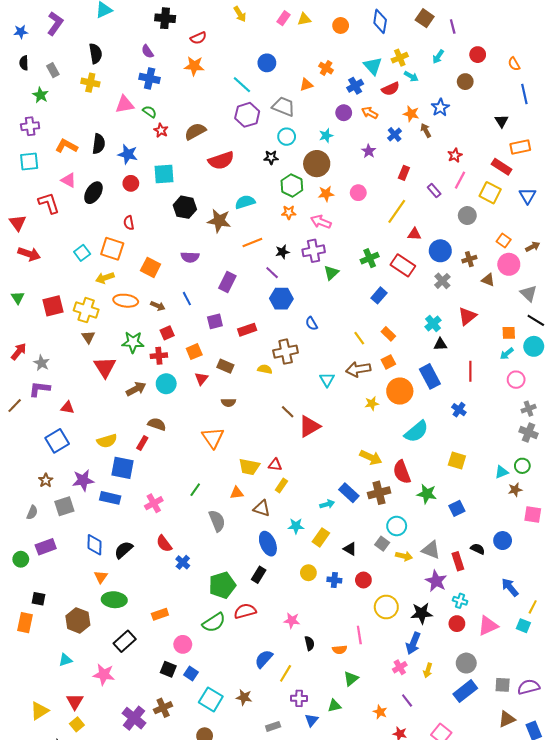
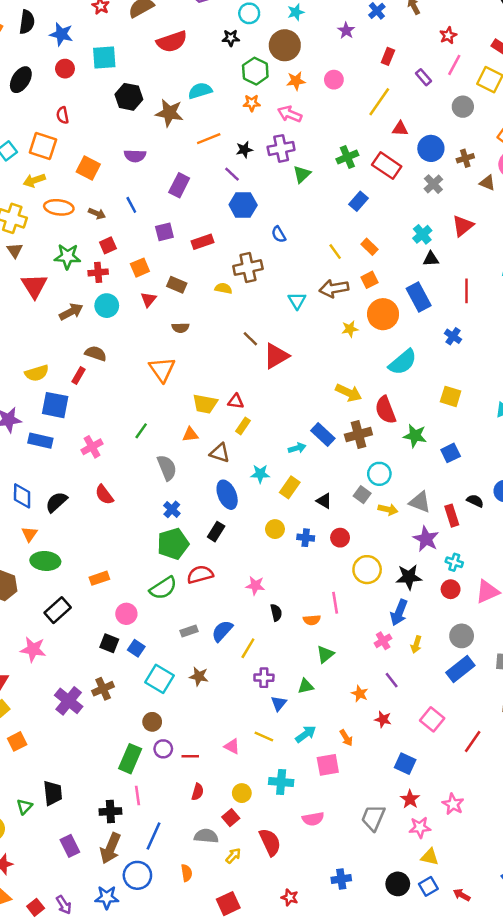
blue cross: (183, 562) -> (172, 509), moved
gray rectangle: (273, 726) -> (189, 631), moved

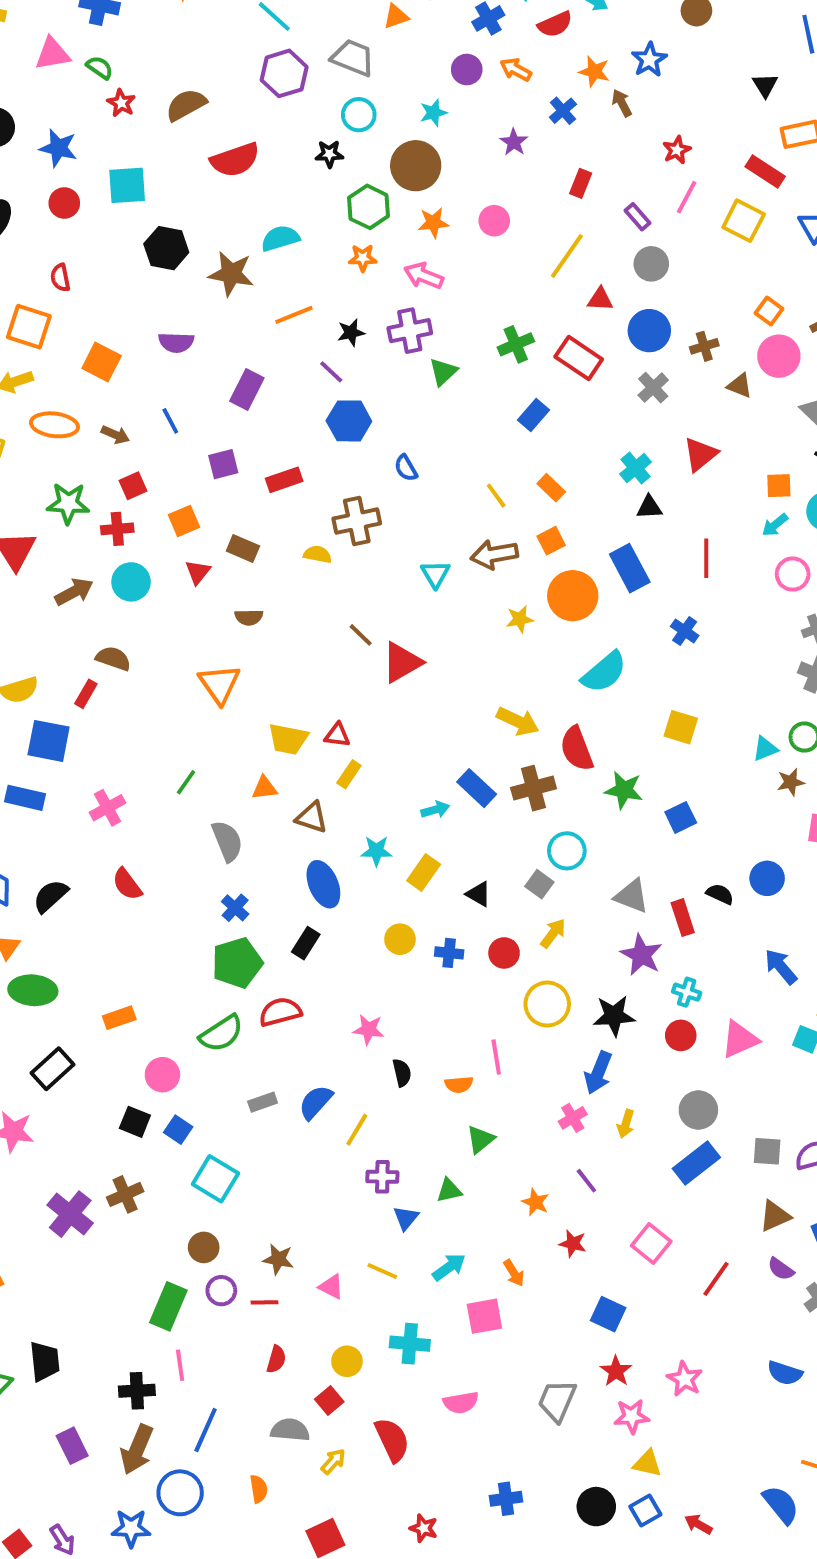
gray circle: (463, 107) -> (651, 264), moved
yellow arrow: (388, 509) -> (553, 933), moved, turned -66
brown star: (199, 676) -> (278, 1259), moved

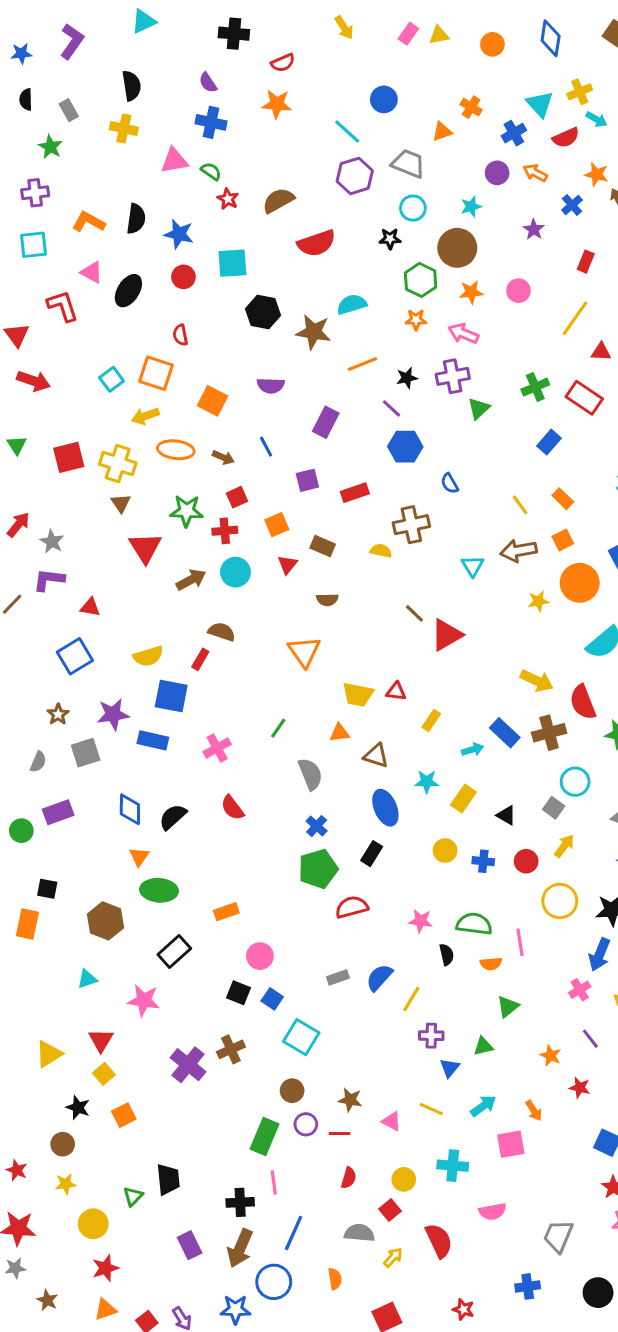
yellow rectangle: (349, 774) -> (431, 720), moved
green semicircle: (221, 1033) -> (474, 924), moved, turned -140
gray trapezoid: (557, 1401) -> (558, 1236), moved

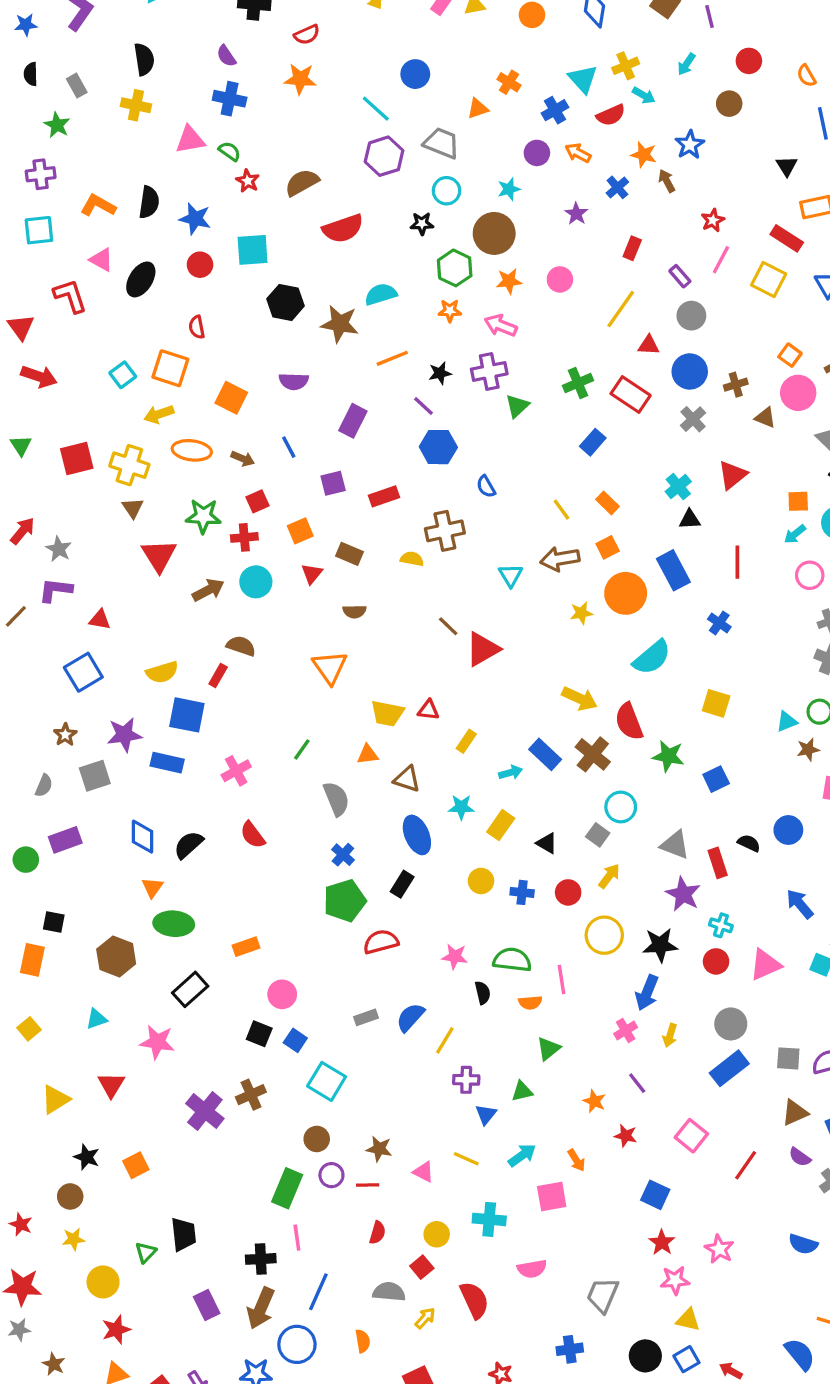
brown cross: (549, 733) -> (593, 754), turned -36
yellow square: (104, 1074) -> (29, 1029), moved

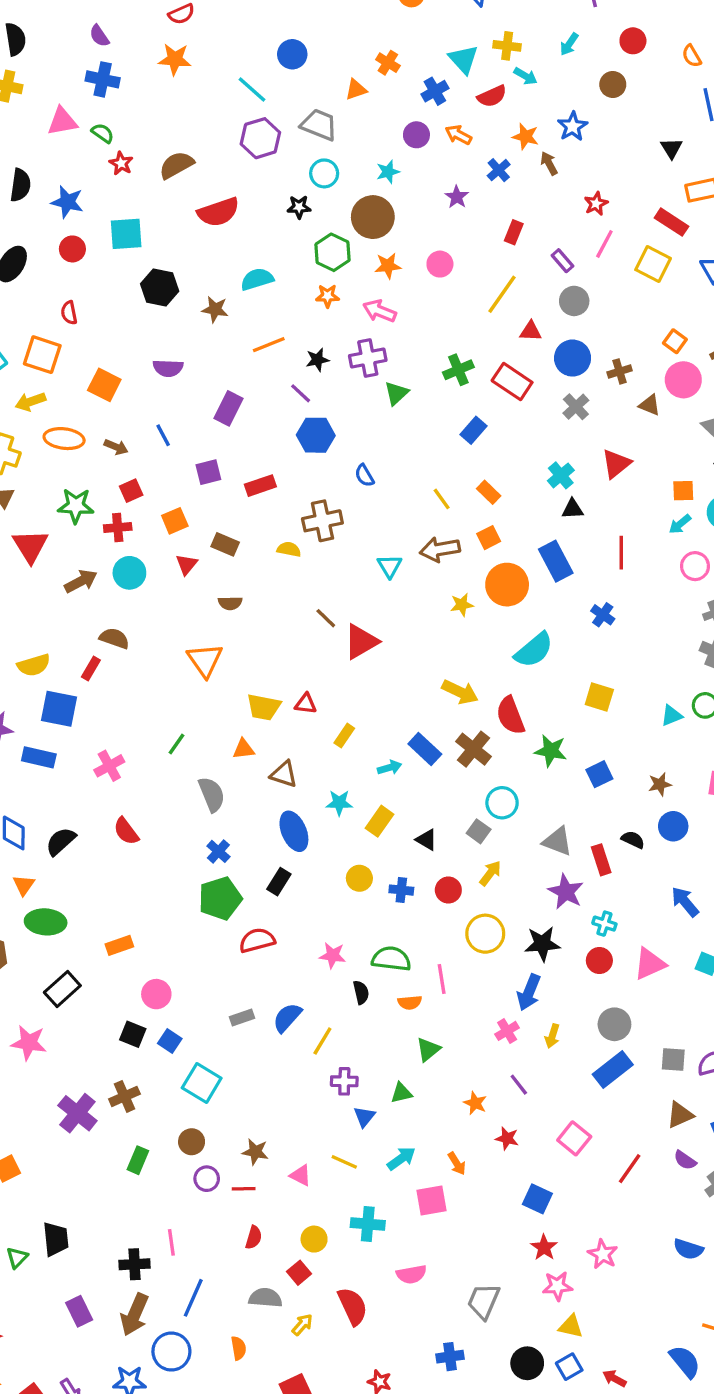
yellow cross: (626, 66) -> (507, 46), turned 30
brown star: (340, 324) -> (215, 309), size x0.7
brown star: (808, 749) -> (660, 784), moved
green rectangle: (287, 1188) -> (138, 1160), moved, size x0.7

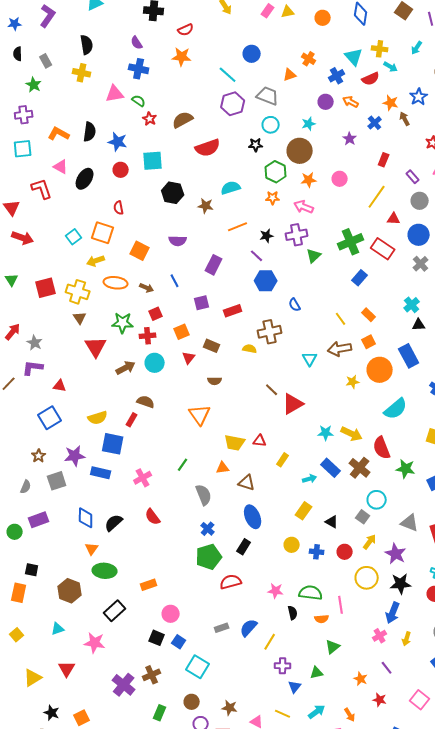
green cross: (458, 370) -> (351, 242), size x1.4
cyan star: (339, 803) -> (326, 433), moved
purple star: (566, 892) -> (396, 554), moved

